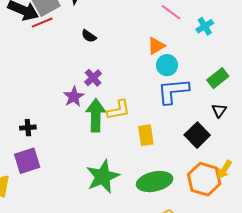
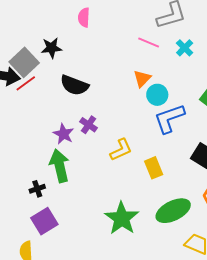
black semicircle: (89, 36) -> (74, 85), size x1.8
purple star: (74, 97) -> (64, 134), moved
green arrow: (96, 115) -> (60, 166), moved

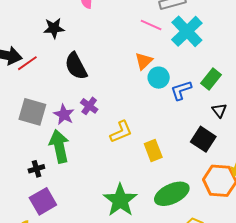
cyan cross: (185, 48) -> (187, 31), size x1.8
gray square: (24, 62) -> (32, 112), moved, turned -32
black semicircle: (74, 85) -> (76, 66), turned 40
blue L-shape: (169, 118) -> (181, 90), moved, size x0.7

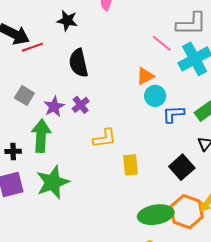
gray square: (32, 112) -> (24, 96), size x0.7
green ellipse: (172, 194) -> (156, 215), moved
green star: (120, 200) -> (53, 182), moved

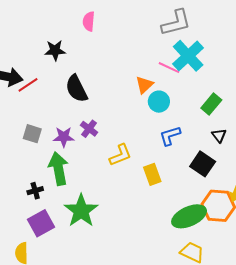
pink line: (162, 43) -> (169, 68), moved
purple star: (54, 107) -> (64, 137), turned -30
blue L-shape: (173, 114) -> (170, 136), moved

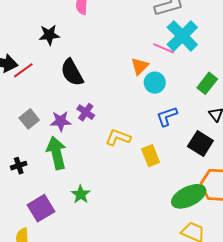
gray square: (32, 134) -> (29, 119), turned 36
yellow L-shape: (120, 155) -> (118, 137), turned -135
black cross: (35, 191) -> (19, 166), moved
green star: (81, 211) -> (81, 194), size x0.6

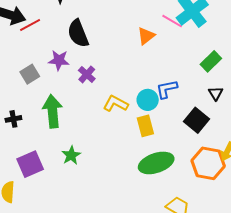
cyan circle: (155, 83) -> (148, 100), moved
purple star: (61, 121) -> (59, 60), moved
green ellipse: (189, 196) -> (156, 163), moved

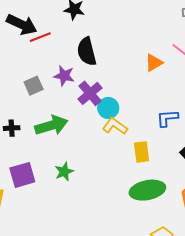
purple cross: (87, 74) -> (90, 93), size x1.4
cyan circle: (148, 100) -> (108, 108), moved
green arrow: (53, 111) -> (51, 125), turned 72

